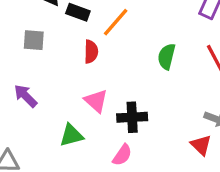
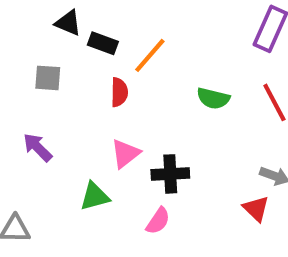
green semicircle: (167, 57) -> (213, 98), turned -90
pink triangle: (96, 101) -> (125, 153), turned 40

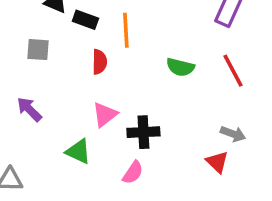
orange line: (150, 55) -> (126, 30), turned -44
green triangle: (95, 196) -> (78, 151), turned 40

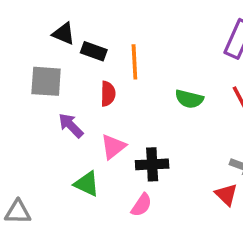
gray square: (38, 50) -> (46, 81), size x1.4
purple arrow: (29, 109) -> (71, 125), moved

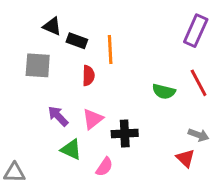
green semicircle: (189, 99) -> (164, 91), moved
purple arrow: (71, 125) -> (58, 116), moved
pink semicircle: (141, 205) -> (104, 167), moved

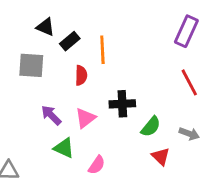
black rectangle: (77, 41) -> (70, 41), turned -60
green semicircle: (164, 91) -> (151, 127), moved, turned -65
black cross: (125, 133) -> (122, 104), moved
red triangle: (185, 158) -> (161, 156), moved

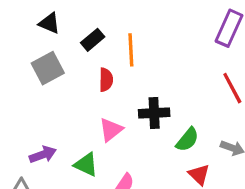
black triangle: (45, 27) -> (49, 23), moved
gray square: (31, 65) -> (48, 68), turned -32
purple arrow: (51, 115) -> (43, 155), moved, turned 115

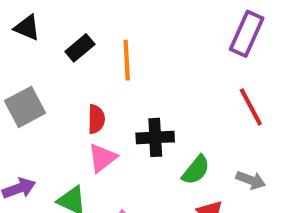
gray square: (48, 68) -> (25, 107), moved
red semicircle: (106, 80) -> (96, 119), moved

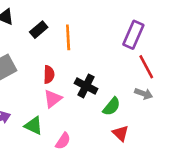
purple rectangle: (247, 34) -> (133, 35), moved
black cross: (155, 137) -> (86, 86), turned 30
gray arrow: (251, 180) -> (144, 94), moved

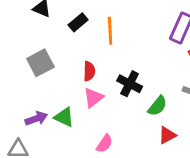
green triangle: (34, 126) -> (64, 117), moved
red triangle: (121, 133) -> (167, 135), turned 48

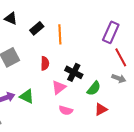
pink triangle: (93, 98) -> (59, 87), moved
pink semicircle: (105, 144) -> (66, 110), moved, turned 72

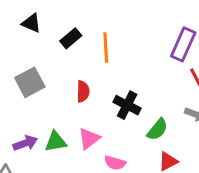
pink triangle: (59, 87) -> (89, 139), moved
green triangle: (27, 96) -> (56, 142), turned -35

